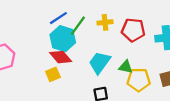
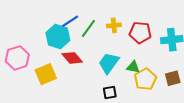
cyan hexagon: (63, 39) -> (58, 37), moved
yellow square: (53, 74) -> (46, 74), moved, size x1.5
yellow pentagon: (139, 80) -> (145, 79), turned -30

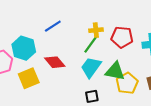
green line: (88, 28) -> (91, 44), moved
cyan hexagon: (58, 37) -> (24, 48), moved
green triangle: (133, 67) -> (115, 71), size x1.5

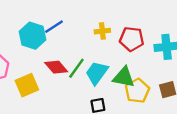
green line: (91, 44) -> (76, 68), moved
cyan hexagon: (24, 48) -> (33, 36), moved

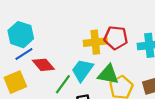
blue line: (54, 27) -> (24, 54), moved
yellow cross: (102, 31) -> (95, 42), moved, size x1.5
green line: (76, 68) -> (63, 84), moved

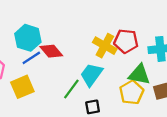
yellow cross: (95, 42) -> (105, 46), turned 35
red diamond: (43, 65) -> (51, 51), moved
green triangle: (108, 74) -> (139, 75), moved

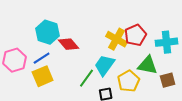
red pentagon: (126, 41) -> (136, 35), turned -30
blue line: (31, 58) -> (42, 58), moved
yellow pentagon: (132, 92) -> (129, 81), moved

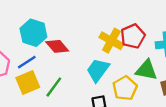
green line: (87, 78) -> (54, 87), moved

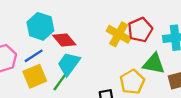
cyan trapezoid: (98, 70) -> (69, 64), moved

